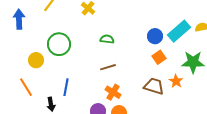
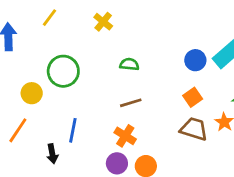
orange square: (159, 57) -> (193, 97), moved
orange line: (26, 87) -> (18, 130), turned 66
orange cross: (113, 92) -> (125, 136), moved

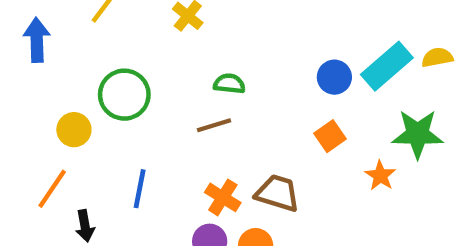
brown line: (131, 103) -> (214, 125), moved
brown trapezoid: (194, 129) -> (277, 193), moved
black arrow: (52, 154) -> (85, 226), moved

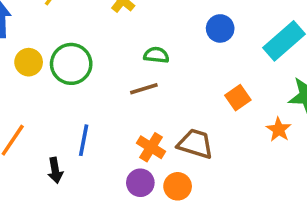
blue circle: (334, 77) -> (220, 28), moved
yellow circle: (74, 130) -> (29, 62), moved
black arrow: (85, 226) -> (55, 170), moved

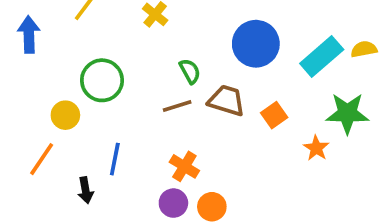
blue circle: (220, 28) -> (256, 44), size x1.6
green semicircle: (156, 55) -> (190, 71), turned 55
yellow circle: (29, 62) -> (65, 115), moved
brown trapezoid: (195, 144) -> (227, 100), moved

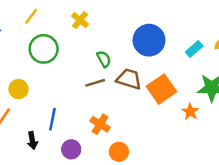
cyan rectangle: (322, 57) -> (194, 49), size x0.6
green circle: (102, 80) -> (44, 49), moved
orange square: (274, 115) -> (162, 89), size x1.6
purple circle: (173, 203) -> (71, 149), moved

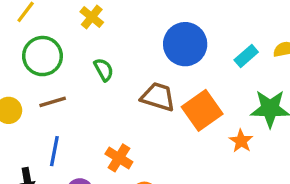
green semicircle: (104, 59) -> (104, 70), moved
brown line: (95, 83) -> (53, 102), moved

